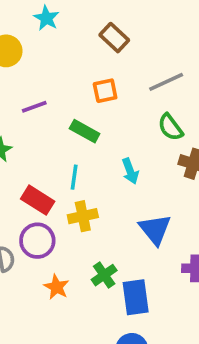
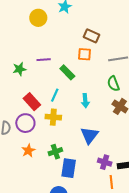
brown rectangle: (114, 38) -> (92, 36), moved, turned -35
purple line: (34, 107) -> (44, 60), moved

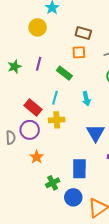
yellow circle: (38, 18) -> (38, 27), moved
purple line: (44, 60) -> (39, 64), turned -64
green star: (19, 69) -> (15, 67), moved
green cross: (55, 152) -> (53, 183), moved

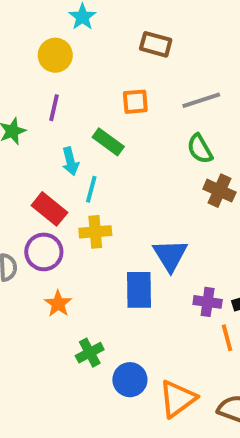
brown rectangle: (83, 33) -> (156, 44), moved
purple line: (39, 64) -> (54, 108), moved
cyan arrow: (86, 99) -> (70, 161), moved
blue rectangle: (79, 169) -> (139, 290), moved

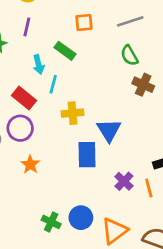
yellow cross: (95, 232) -> (72, 113), moved
purple cross: (208, 302) -> (124, 181), moved, turned 36
green cross: (90, 353) -> (51, 222), moved, turned -36

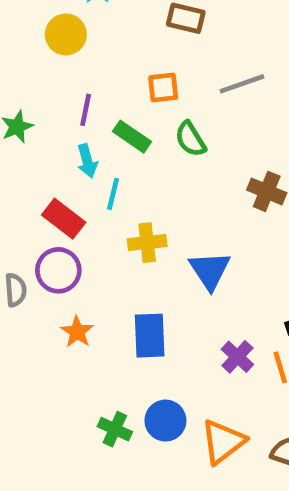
purple line: (27, 27) -> (86, 110), moved
green semicircle: (129, 55) -> (190, 139), moved
blue rectangle: (87, 155) -> (150, 336), moved

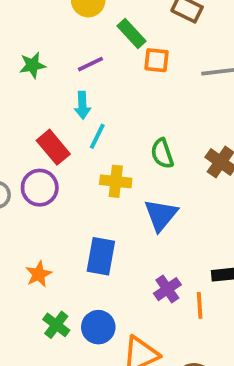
purple line: (86, 110) -> (90, 64), turned 40
green rectangle: (132, 137) -> (131, 33), moved
green semicircle: (190, 139) -> (162, 153), moved
orange star: (77, 332) -> (39, 274), moved

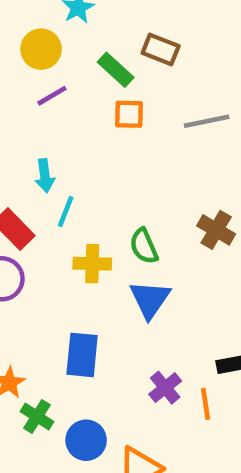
green rectangle: (131, 33) -> (116, 70), moved
purple line: (90, 64) -> (52, 96), moved
green semicircle: (162, 153) -> (144, 246), moved
green cross: (56, 325) -> (37, 417), moved

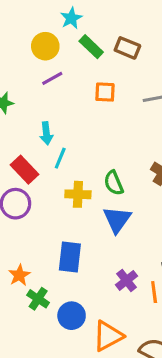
green rectangle: (116, 70) -> (91, 47), moved

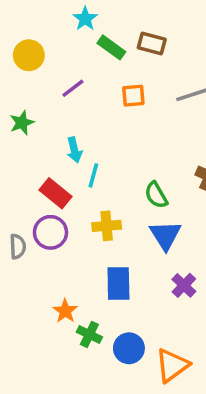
yellow circle: (45, 46) -> (29, 55), moved
yellow cross: (78, 194) -> (107, 226), moved
purple cross: (127, 280) -> (184, 285), moved

